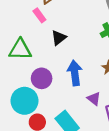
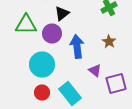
purple circle: (42, 78) -> (52, 34), moved
cyan circle: (24, 101) -> (42, 64), moved

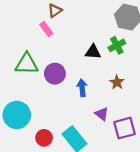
black triangle: (62, 14) -> (93, 52), moved, turned 42
blue arrow: (77, 46) -> (82, 88), size x0.7
cyan circle: (42, 64) -> (17, 115), moved

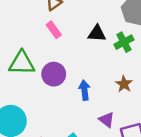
pink rectangle: (46, 29) -> (54, 30), moved
black triangle: (93, 52) -> (97, 33), moved

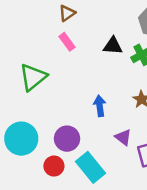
green triangle: (22, 63) -> (33, 77), turned -40
purple circle: (54, 74) -> (67, 139), moved

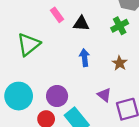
black triangle: (113, 46) -> (81, 24), moved
blue arrow: (100, 106) -> (84, 58), moved

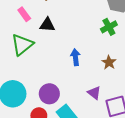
pink rectangle: (57, 15) -> (24, 14), moved
black triangle: (81, 24) -> (47, 25), moved

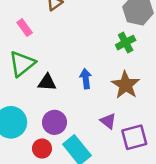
black triangle: (47, 25) -> (47, 82), moved
brown star: (109, 62) -> (126, 85), size x1.6

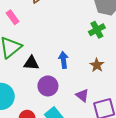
brown star: (126, 85) -> (97, 65), size x0.6
purple circle: (54, 122) -> (48, 86), moved

